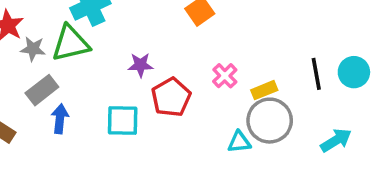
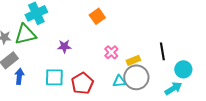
cyan circle: (354, 72) -> (183, 69), moved
red pentagon: (171, 97) -> (82, 83), moved
cyan triangle: (239, 142) -> (119, 81), moved

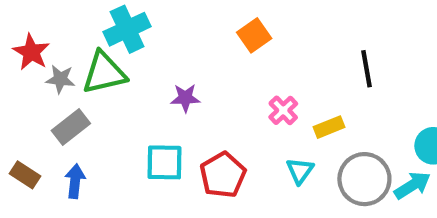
black line: (162, 51) -> (367, 69), moved
blue arrow: (19, 76) -> (75, 181), moved
gray circle: (136, 77) -> (364, 179), moved
cyan triangle: (119, 81) -> (300, 171), turned -48

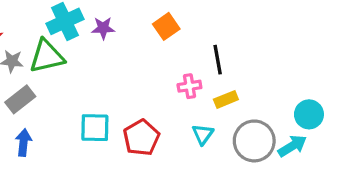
black line: (367, 69) -> (218, 60), moved
purple star: (185, 98) -> (103, 28), moved
pink cross: (283, 110) -> (189, 86), turned 35

